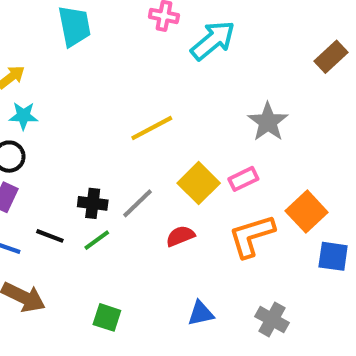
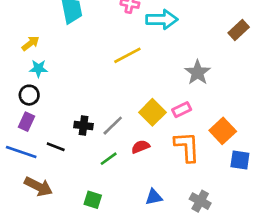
cyan arrow: (213, 40) -> (162, 19), turned 40
yellow line: (152, 128) -> (127, 55), moved
orange L-shape: (252, 236) -> (187, 147), turned 104
green line: (97, 240) -> (109, 159), moved

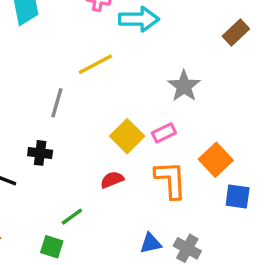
gray line: (113, 126) -> (57, 103), moved, turned -30
green line: (109, 159) -> (72, 217), moved
blue triangle: (154, 197) -> (151, 243), moved

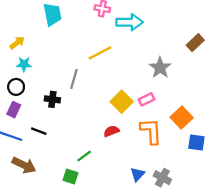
brown rectangle: (236, 33) -> (195, 43), moved
black cross: (40, 153) -> (52, 99), moved
blue triangle: (151, 243) -> (137, 174), turned -35

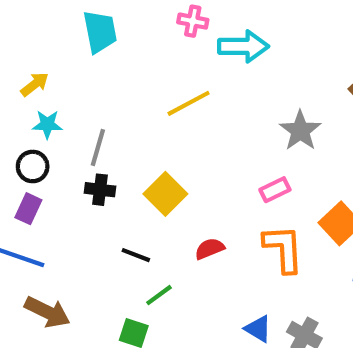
gray line: (74, 79) -> (98, 148), moved
yellow square: (122, 102) -> (165, 194), moved
black line: (39, 131) -> (136, 255), moved
blue triangle: (137, 174) -> (258, 329), turned -42

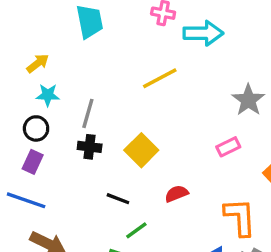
orange L-shape: (283, 249) -> (240, 217), moved

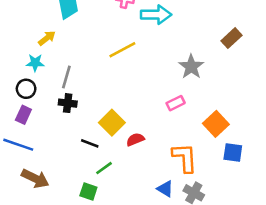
yellow arrow: (38, 63) -> (47, 38), moved
yellow square: (141, 150) -> (112, 123), moved

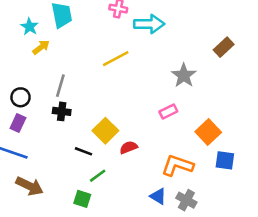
cyan star: (35, 63) -> (30, 27), moved, turned 30
orange L-shape: (185, 158) -> (177, 165), turned -68

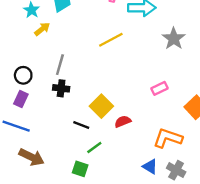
gray star: (184, 75) -> (174, 39), moved

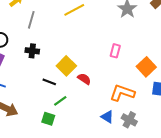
gray line: (60, 65) -> (31, 20), moved
pink rectangle: (159, 88) -> (115, 51), turned -48
red semicircle: (123, 121) -> (84, 79), turned 56

